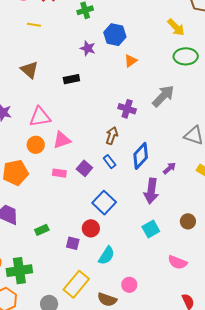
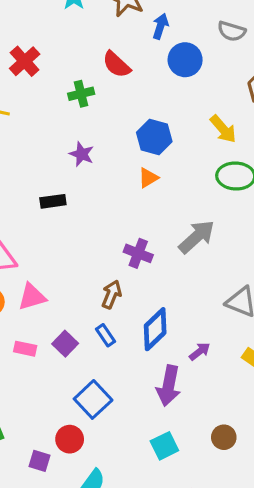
blue hexagon: (115, 35) -> (154, 137), moved

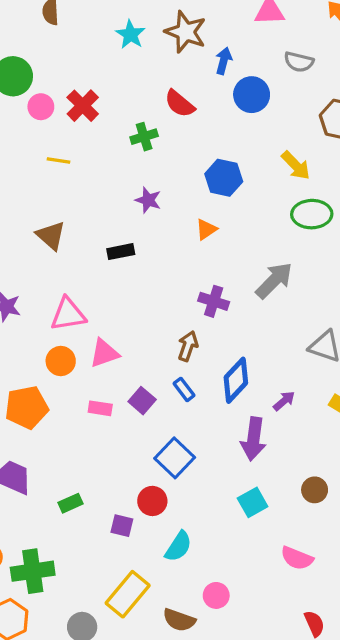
orange triangle: (148, 178) -> (206, 229), moved

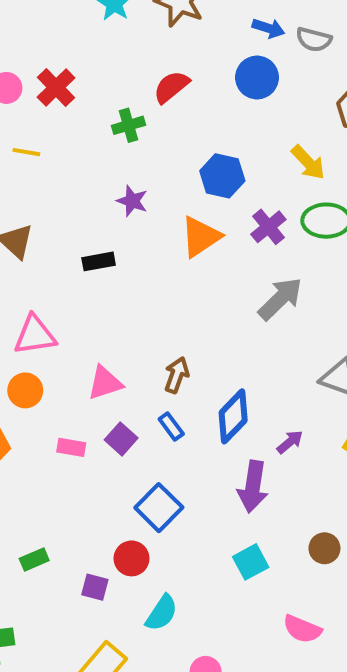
blue arrow: (224, 61) -> (268, 28), moved, turned 92
red semicircle: (180, 104) -> (171, 87), turned 100
orange triangle: (206, 229) -> (201, 237), size x1.6
purple cross: (214, 301) -> (268, 227), moved, turned 32
pink triangle: (104, 353) -> (105, 383), moved

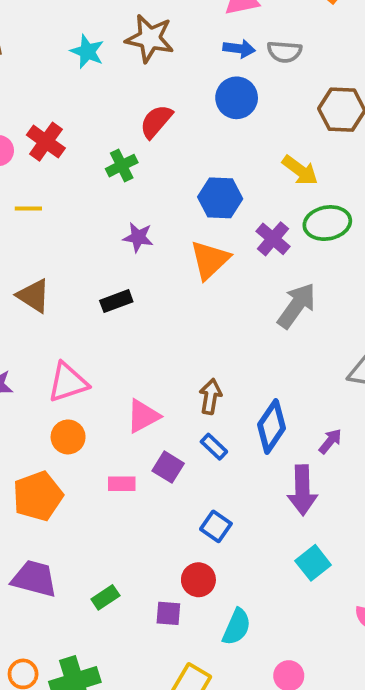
blue square: (159, 508) -> (216, 526), size x0.7

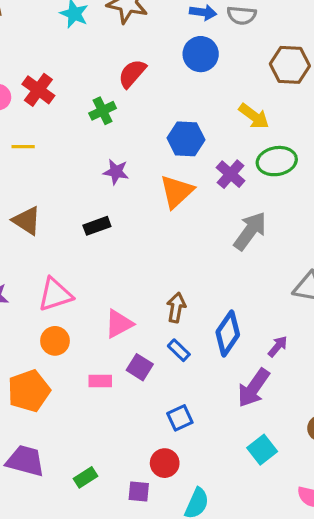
purple arrow: (302, 490) -> (254, 388), turned 36
blue square: (216, 526) -> (180, 418), turned 30

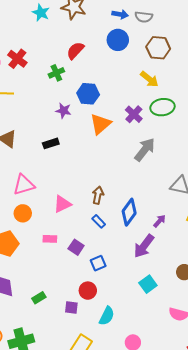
brown hexagon: (290, 65) -> (158, 48), moved
blue hexagon: (186, 139) -> (88, 94), moved
purple square: (140, 367) -> (76, 247), moved

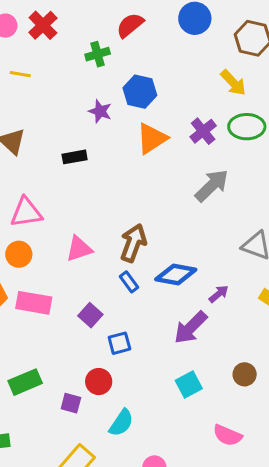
brown arrow: (98, 195) -> (133, 243), size x1.4
blue diamond: (129, 212) -> (176, 274), turned 56
pink rectangle: (50, 239) -> (34, 303), moved, size x1.6
green rectangle: (39, 298) -> (25, 382), size x1.5

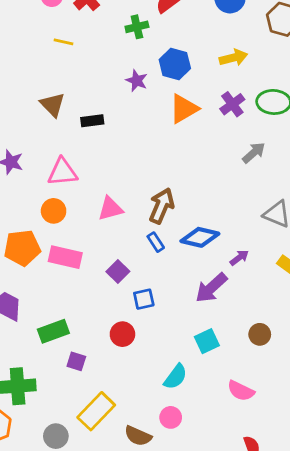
yellow arrow: (233, 83) -> (233, 58), moved, turned -64
black rectangle: (75, 157) -> (92, 121), moved
gray arrow: (212, 186) -> (254, 153), moved, size x0.7
purple square: (71, 403) -> (76, 361), moved
cyan semicircle: (121, 423) -> (175, 377), moved

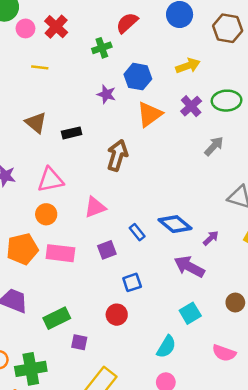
brown arrow: (162, 206) -> (117, 155), moved
blue diamond: (200, 237) -> (175, 224), turned 32
purple square: (118, 271) -> (107, 250), moved, turned 30
purple arrow: (211, 288) -> (189, 267), turned 76

